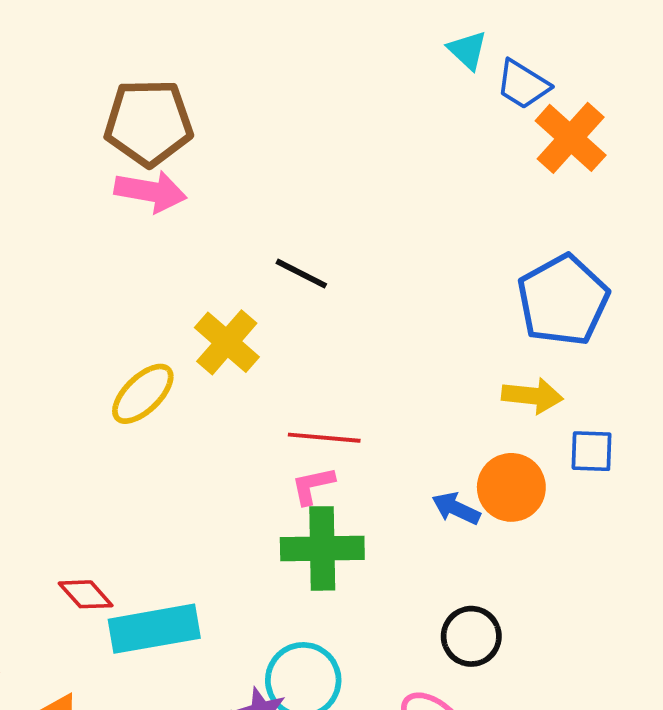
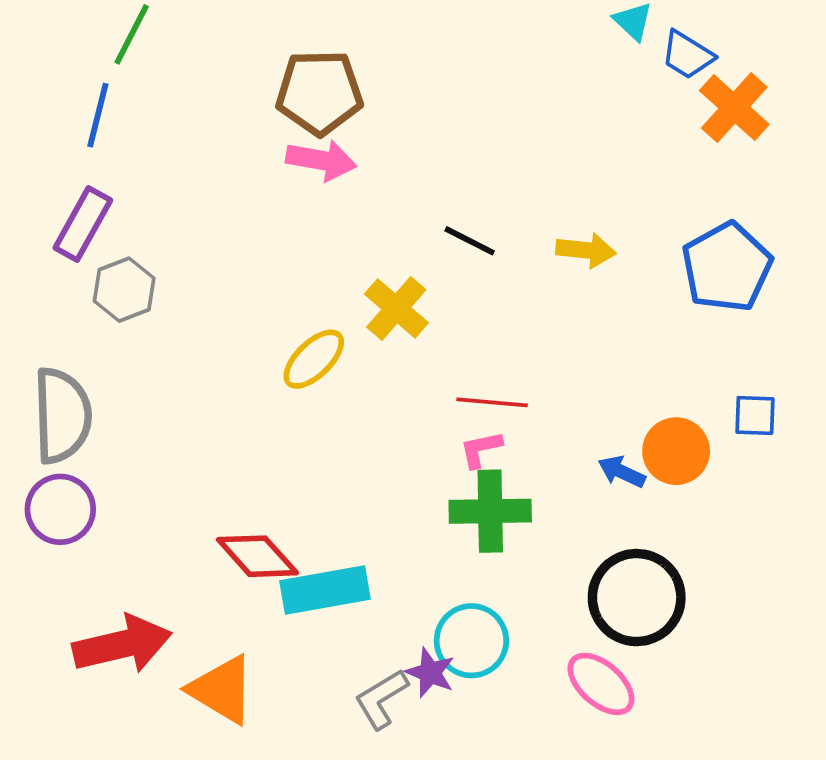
yellow arrow: (532, 396) -> (586, 250), moved
red diamond: (86, 594) -> (257, 556), size x1.5
black circle: (471, 636) -> (637, 598), size x1.6

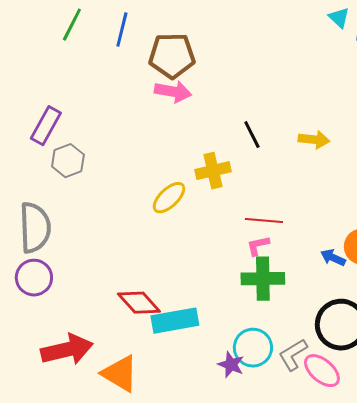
blue line: (98, 115) -> (122, 30), moved
black line: (470, 241) -> (252, 135), turned 36
yellow cross: (396, 308) -> (213, 171), turned 36
gray L-shape: (381, 699) -> (293, 355), moved

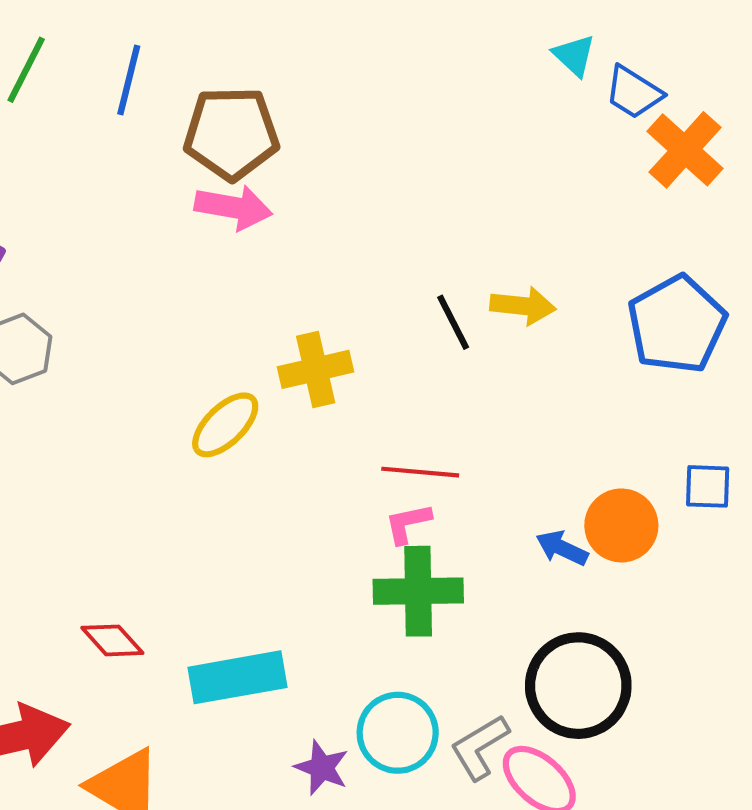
black line: (252, 135) -> (453, 322), moved
red diamond: (139, 303) -> (112, 640), moved, size x0.7
purple star: (231, 365) -> (322, 768), moved

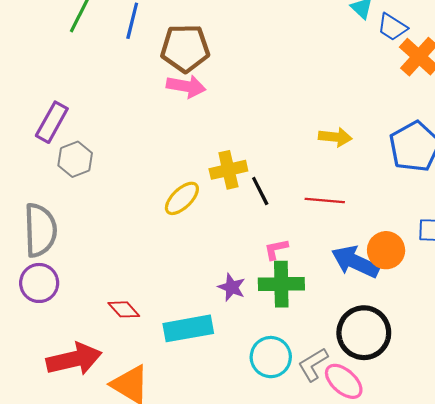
black line: (453, 322) -> (260, 191), moved
red line: (420, 472) -> (325, 200), moved
blue arrow: (562, 548) -> (355, 262), size x1.8
purple star: (322, 768) -> (232, 287), moved

